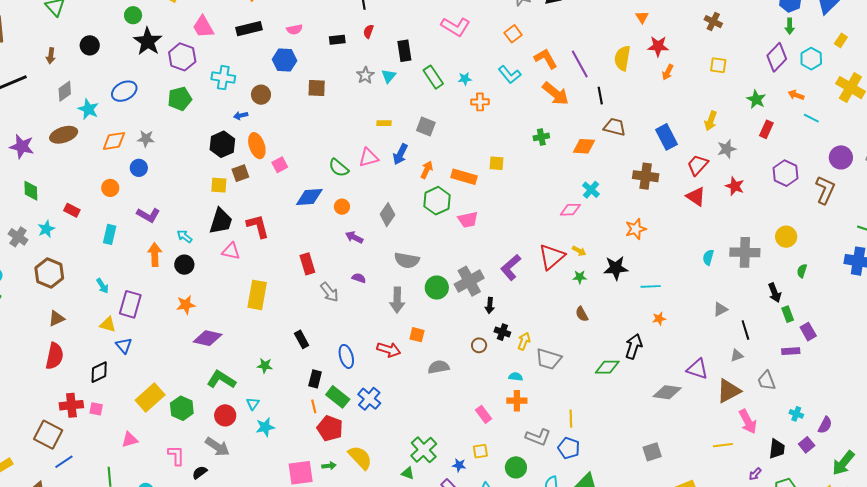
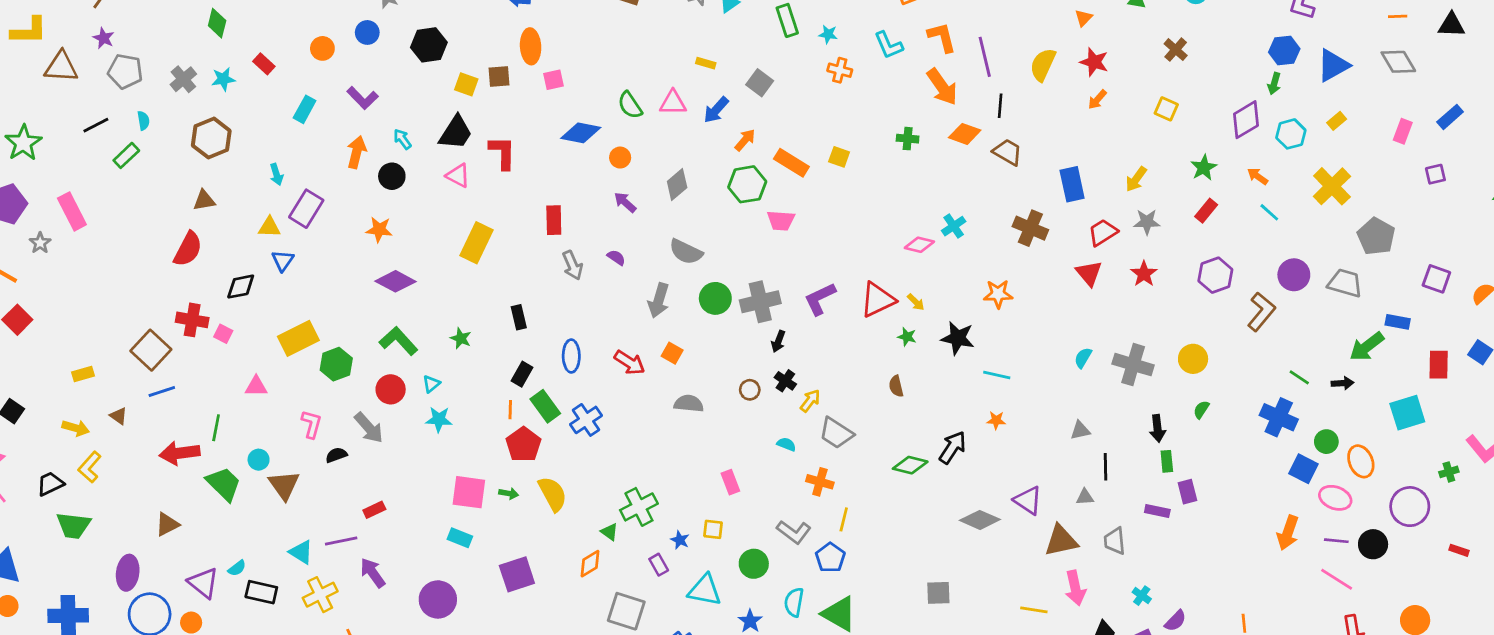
black hexagon: (222, 144) -> (429, 45), moved
orange diamond: (584, 146) -> (965, 134), moved
yellow triangle: (108, 325) -> (269, 227), turned -30
orange cross: (517, 401) -> (820, 482), moved

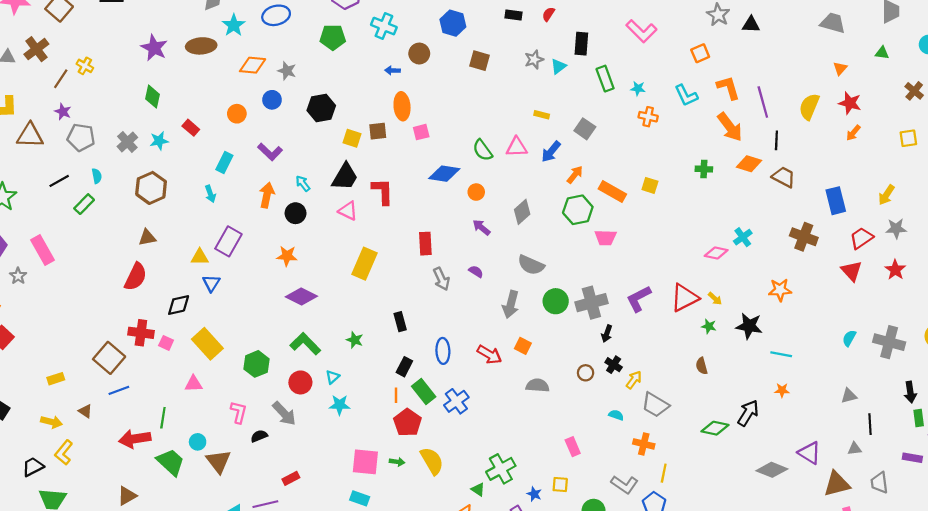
yellow square: (1166, 109) -> (908, 138), turned -30
cyan arrow: (276, 174) -> (210, 194), moved
yellow rectangle: (298, 338) -> (207, 344), moved, turned 76

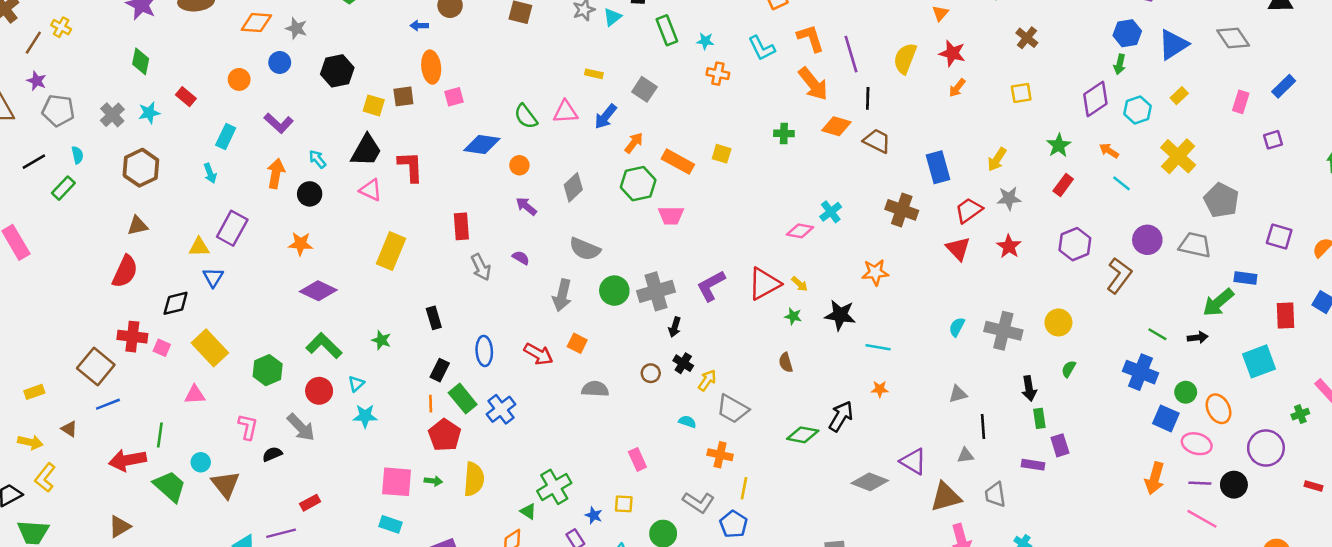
yellow semicircle: (432, 461) -> (474, 479), turned 36

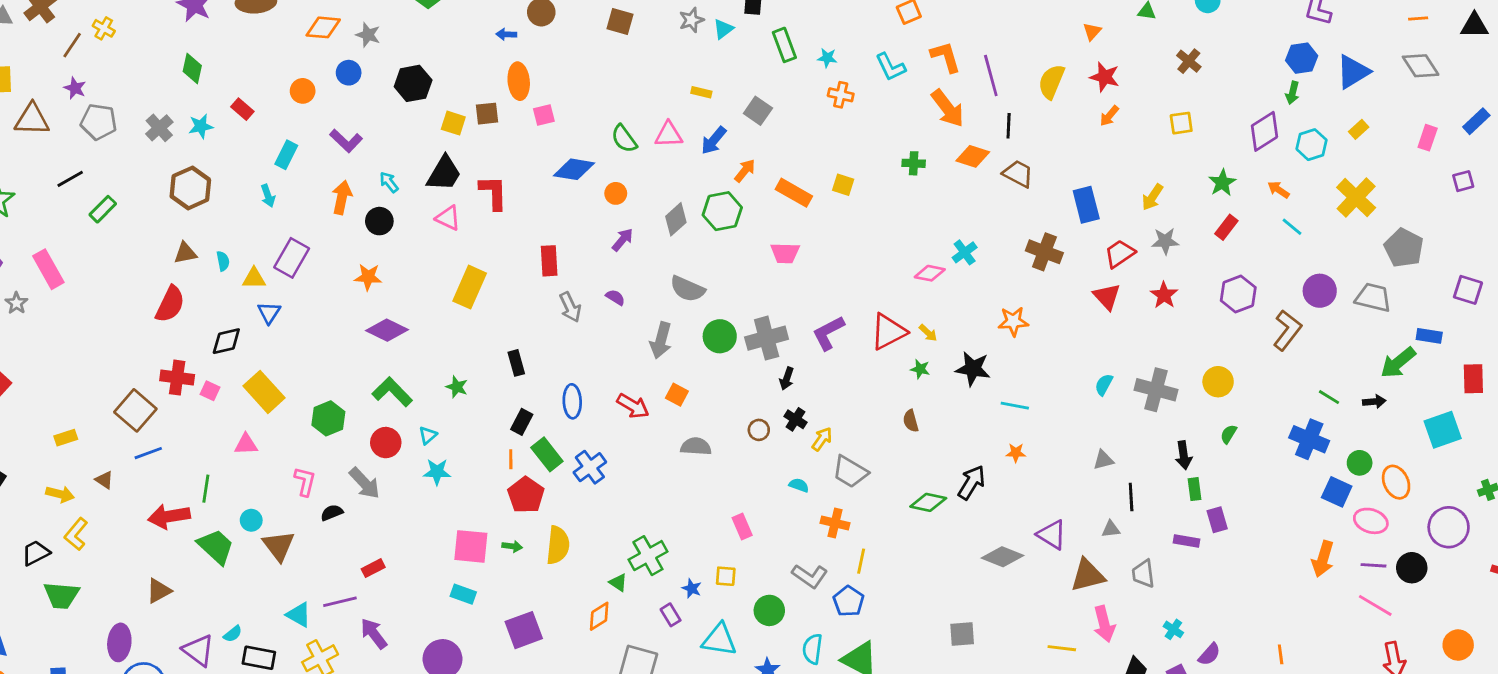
cyan semicircle: (77, 155) -> (223, 261), moved
green hexagon: (638, 184) -> (722, 211), moved
purple arrow: (526, 206) -> (623, 240), turned 90

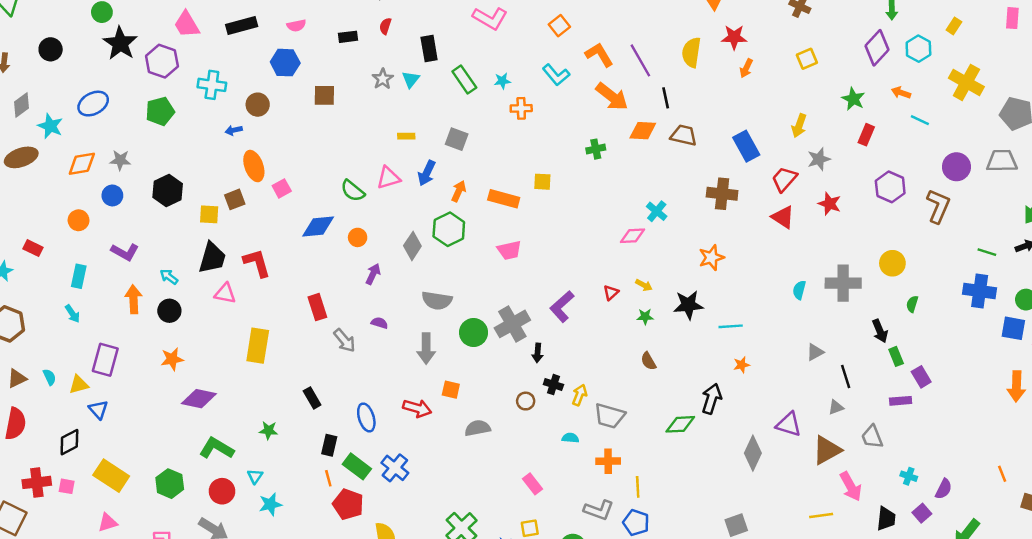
red triangle: (888, 332) -> (611, 293), size x0.5
gray diamond: (1003, 557) -> (753, 453), turned -72

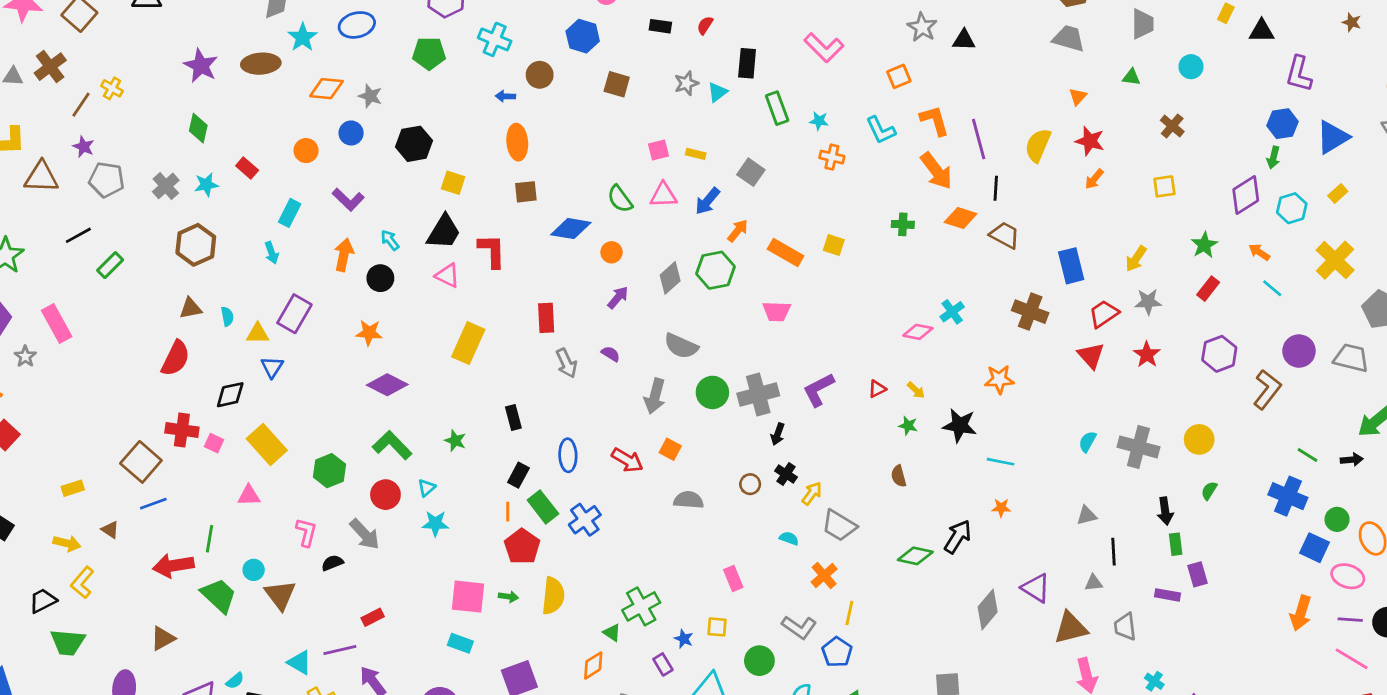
pink square: (282, 188) -> (658, 150), moved
brown square: (235, 199) -> (526, 192), moved
orange cross: (608, 461) -> (824, 576), turned 35

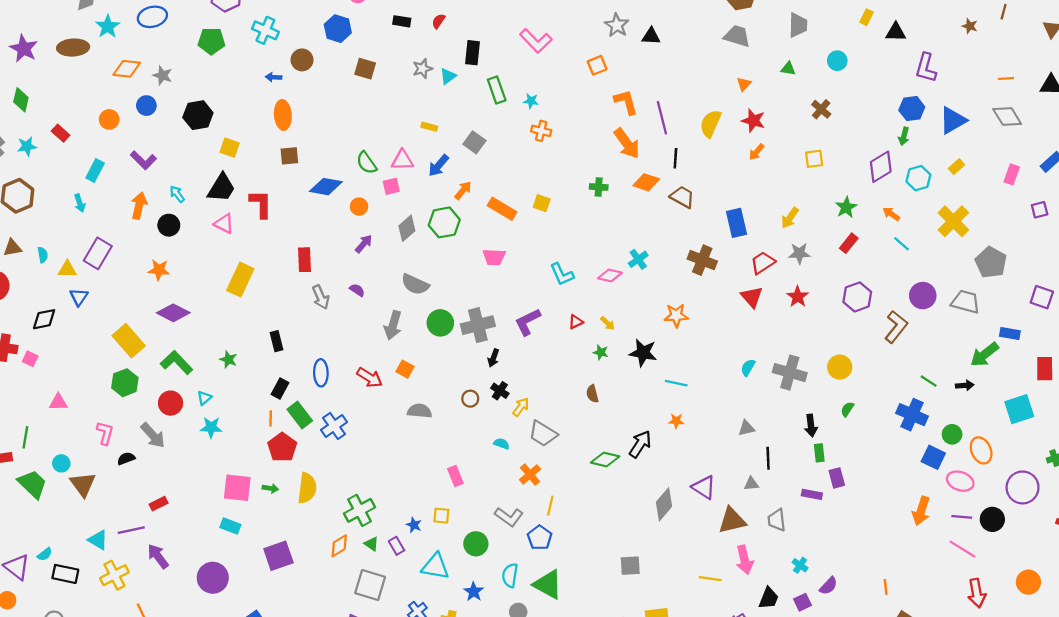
cyan L-shape: (881, 130) -> (562, 274), moved
pink square: (658, 150) -> (391, 186), moved
yellow rectangle: (267, 445) -> (129, 341), moved
green cross: (641, 606) -> (359, 510), moved
green triangle: (612, 633) -> (372, 544), moved

